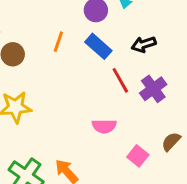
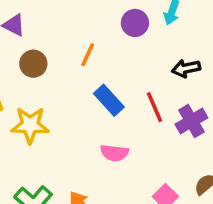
blue rectangle: (98, 46) -> (109, 100), moved
pink semicircle: (104, 126) -> (114, 153), moved

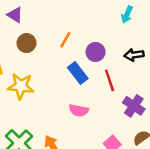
purple circle: (135, 23) -> (96, 52), moved
purple cross: (191, 121) -> (134, 106), moved, turned -30

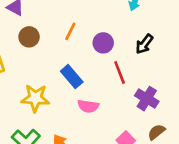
black arrow: (134, 55) -> (144, 44), turned -42
blue rectangle: (78, 73) -> (72, 77), moved
yellow star: (21, 86) -> (35, 98), moved

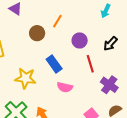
orange line: (70, 31) -> (57, 21), moved
brown circle: (29, 37) -> (37, 33), moved

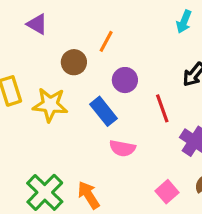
purple circle: (80, 40) -> (125, 80), moved
yellow star: (25, 78) -> (50, 105), moved

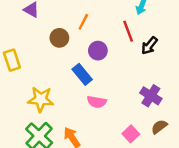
yellow star: (50, 105) -> (41, 99), moved
red line: (162, 108) -> (128, 31), moved

